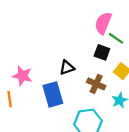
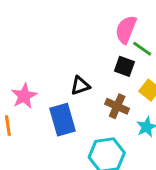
pink star: (22, 76) -> (24, 96), turned 30

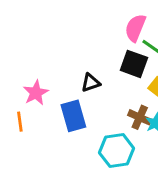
black square: (124, 66) -> (134, 64), size x1.4
brown cross: (117, 106) -> (140, 117), moved

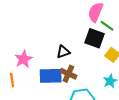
blue rectangle: (73, 116) -> (51, 76), turned -75
brown cross: (140, 117) -> (68, 74), moved

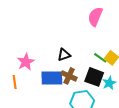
green line: (107, 26) -> (100, 58), moved
black square: (95, 38) -> (94, 77), moved

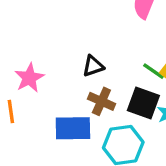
blue rectangle: (52, 78) -> (73, 128), moved

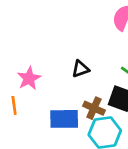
brown cross: (101, 101) -> (94, 108), moved

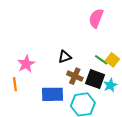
brown cross: (94, 108) -> (75, 76), moved

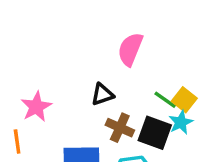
pink semicircle: (96, 18) -> (130, 49), moved
cyan star: (110, 85) -> (181, 122), moved

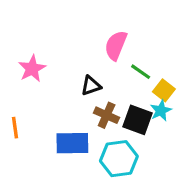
green line: (165, 100) -> (141, 72), moved
pink star: (36, 107) -> (32, 69), moved

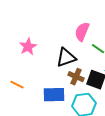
black triangle: (91, 86) -> (66, 58), size x1.5
orange line: (15, 128) -> (17, 85), turned -56

